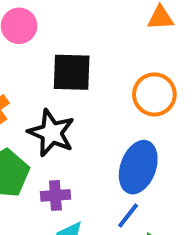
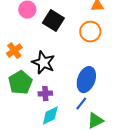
black square: (72, 72) -> (53, 21), moved, turned 30
orange circle: (154, 94) -> (90, 32), moved

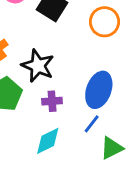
purple cross: (45, 94) -> (52, 101), moved

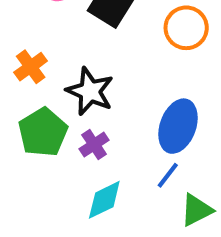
purple cross: (52, 101) -> (94, 145), moved, turned -30

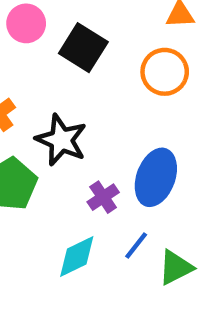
purple cross: (94, 145) -> (103, 197), moved
blue line: (168, 175) -> (136, 245), moved

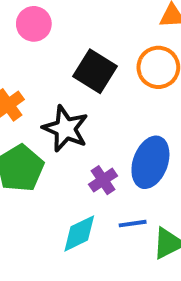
black square: (83, 48) -> (95, 71), moved
blue line: (136, 245) -> (133, 224), turned 44

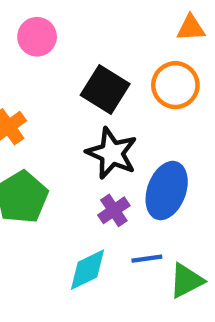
black star: (65, 129) -> (112, 153), moved

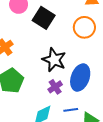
black square: (105, 89) -> (44, 18), moved

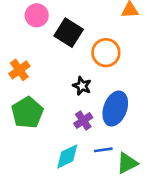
orange circle: (84, 27) -> (106, 53), moved
black star: (54, 60) -> (82, 86), size x0.6

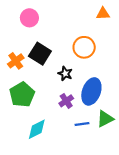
black square: (69, 33) -> (40, 54), moved
cyan diamond: (67, 156) -> (37, 129), moved
green triangle: (127, 163) -> (105, 119), moved

